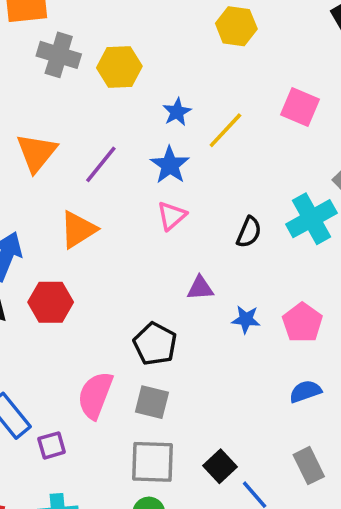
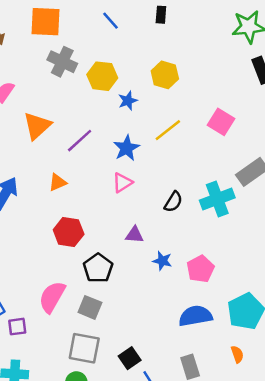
yellow hexagon: (236, 26) -> (165, 75), moved
blue star: (177, 112) -> (128, 101), moved
orange triangle: (78, 230) -> (58, 182), size x0.7
red hexagon: (51, 302) -> (69, 232), moved
blue semicircle: (305, 391) -> (195, 316), size x1.5

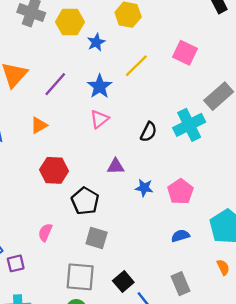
pink semicircle: (52, 297) -> (45, 232), size x0.6
gray square: (90, 307) -> (97, 238), moved
blue semicircle: (195, 316) -> (180, 236), size x0.6

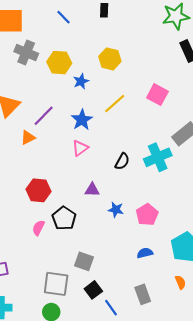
orange triangle: (39, 125) -> (28, 137), moved
pink semicircle: (45, 232) -> (38, 228), moved
gray square: (97, 238) -> (84, 261), moved

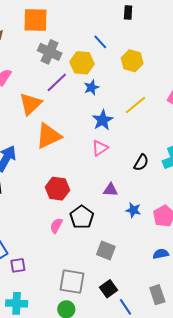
blue line: (64, 17) -> (100, 42), moved
blue star: (81, 81) -> (92, 87), moved
purple line: (44, 116) -> (57, 82), moved
orange triangle: (28, 137) -> (49, 136), size x1.8
gray square: (84, 261) -> (106, 251), moved

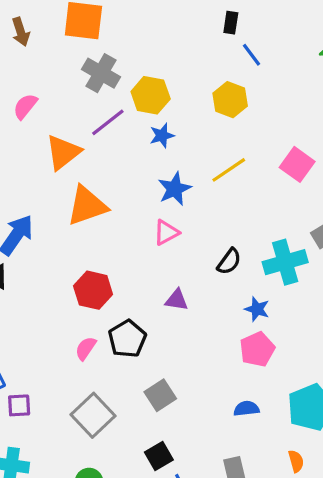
blue line: (100, 42) -> (251, 55), moved
blue star: (133, 210) -> (257, 309), moved
gray square: (106, 251) -> (160, 395), turned 30
gray square: (72, 282) -> (93, 415), moved, turned 32

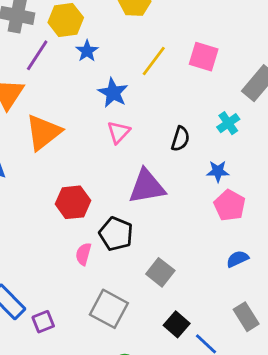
pink square: (297, 164) -> (204, 57), moved
cyan cross: (285, 262) -> (228, 123), size x0.6
purple triangle: (177, 300) -> (147, 187), size x1.8

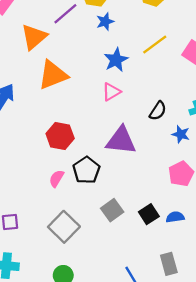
blue star: (218, 171) -> (181, 134), moved
black square: (177, 324) -> (149, 214), moved

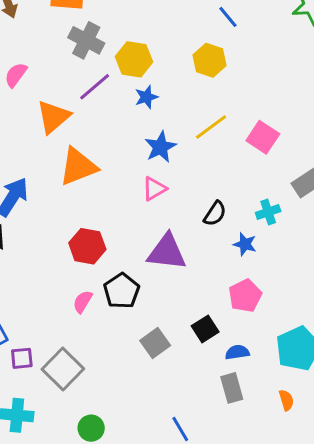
black square: (149, 214) -> (205, 329), moved
gray square: (64, 227) -> (63, 369), moved
gray rectangle: (169, 264) -> (232, 388), moved

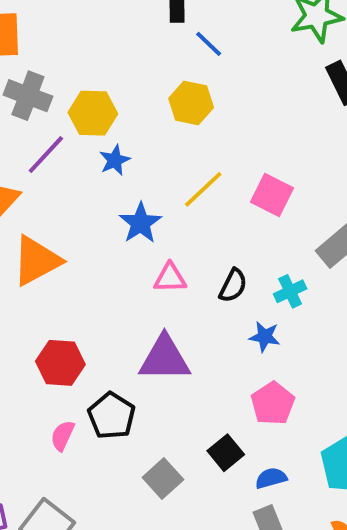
pink triangle: (154, 189) -> (170, 278), moved, turned 36
black semicircle: (215, 214) -> (233, 286), moved

